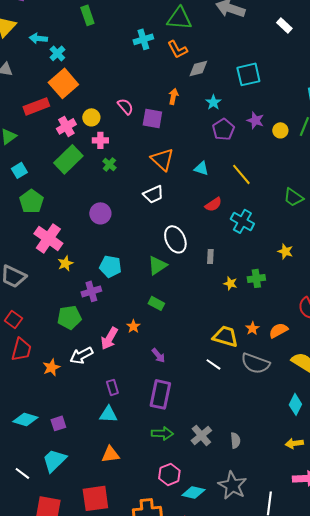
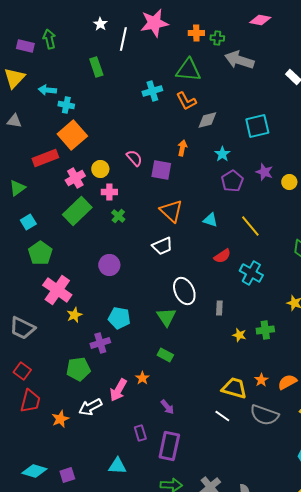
cyan cross: (57, 53) -> (66, 105), turned -35
green triangle: (157, 265) -> (166, 317), turned -30
purple rectangle: (112, 387) -> (140, 433), moved

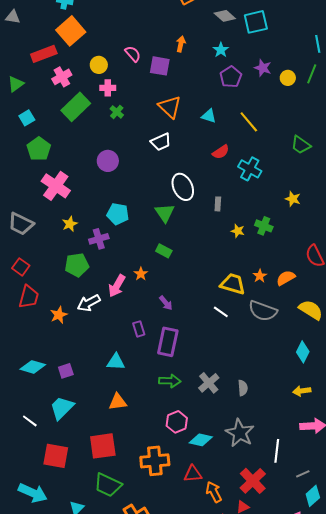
gray diamond: (207, 120) -> (225, 16), moved, turned 55
pink cross: (75, 178) -> (62, 77), moved
yellow star: (74, 315) -> (70, 224), moved
green cross: (265, 330) -> (264, 226), turned 30

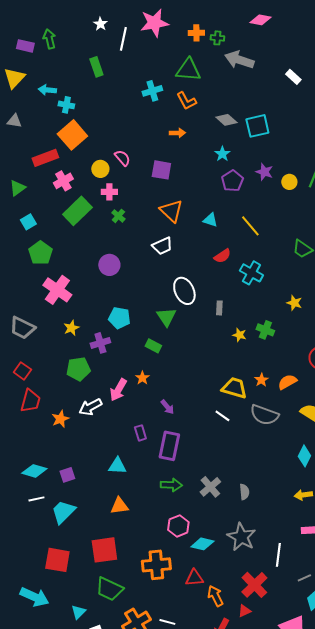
orange arrow: (181, 44) -> (177, 133), moved, turned 77
pink semicircle: (133, 54) -> (122, 158), moved
green rectangle: (164, 251) -> (153, 346), moved
white line: (30, 421) -> (36, 499), moved, turned -49

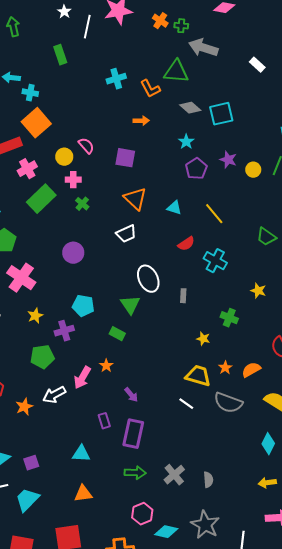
orange cross: (196, 33) -> (160, 21), turned 35
green triangle: (188, 70) -> (176, 72), moved
yellow star: (239, 335) -> (203, 339), moved

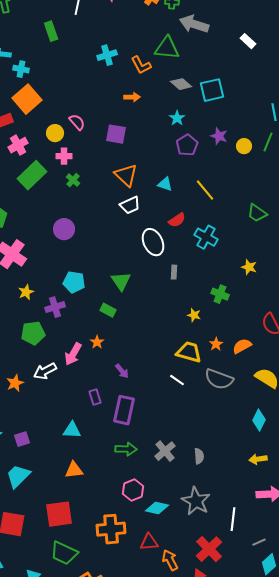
white trapezoid: (126, 234) -> (130, 205), moved
white ellipse: (148, 279) -> (153, 242), moved

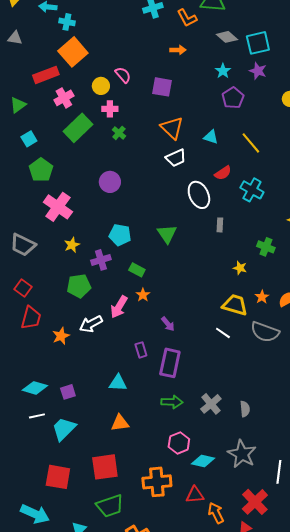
purple star: (219, 136) -> (258, 71), moved
green rectangle: (108, 310) -> (137, 270), moved
green trapezoid: (64, 553) -> (110, 506), turned -44

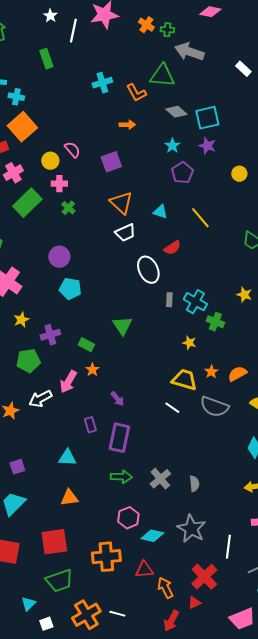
purple square: (162, 87) -> (111, 162), turned -30
cyan cross: (252, 190) -> (195, 302), moved
green triangle: (167, 234) -> (122, 326), moved
cyan pentagon: (120, 235) -> (70, 289), moved

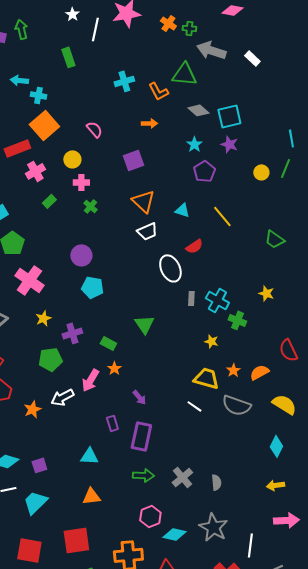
white rectangle: (243, 69) -> (252, 58), moved
pink semicircle: (72, 150) -> (94, 129), moved
green rectangle: (27, 203) -> (49, 201), size x0.5

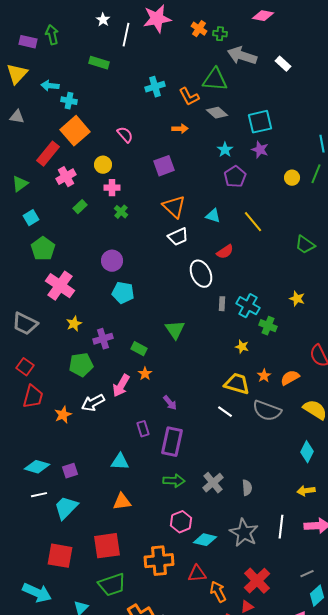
green rectangle: (68, 57) -> (99, 63), turned -54
gray diamond: (198, 110) -> (217, 113), moved
red rectangle: (17, 148) -> (48, 154), turned -30
white line: (250, 545) -> (281, 527), moved

